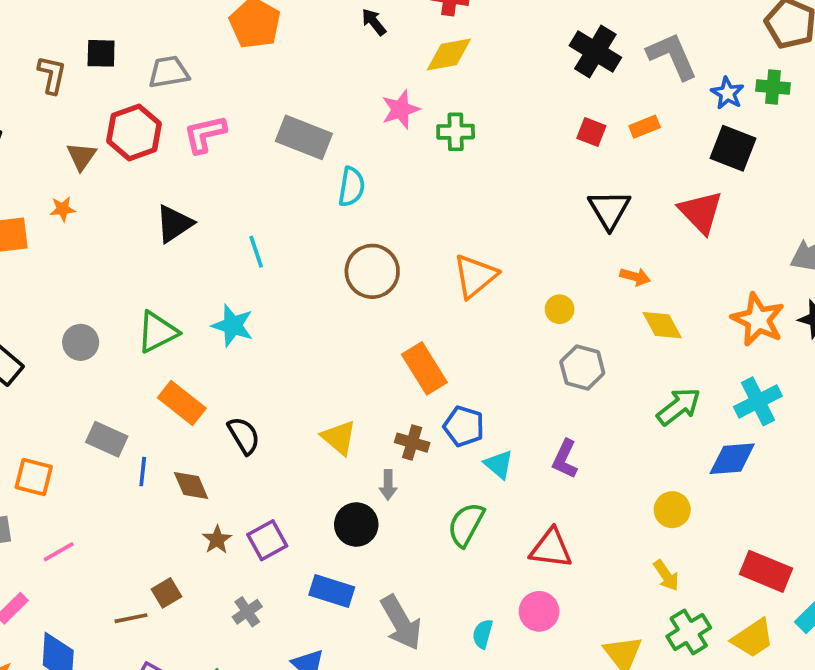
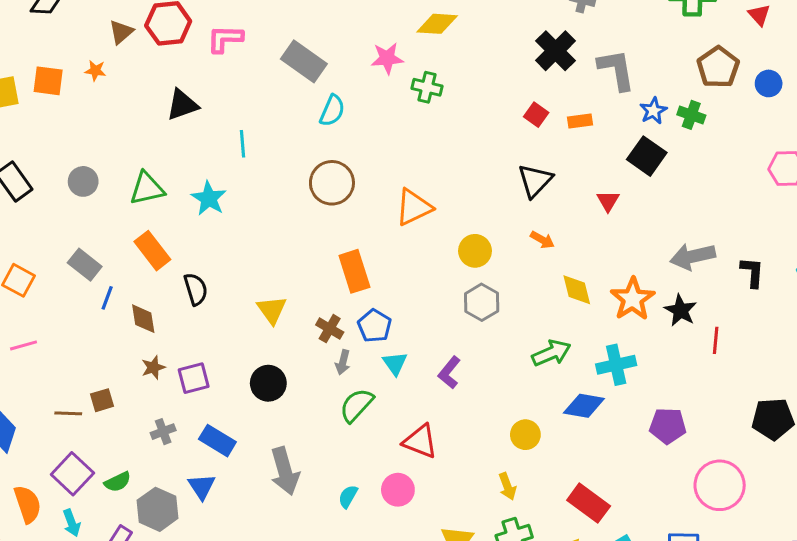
red triangle: (701, 212) -> (608, 201), size x0.6
yellow circle: (560, 309) -> (475, 251), size x1.4
yellow diamond: (662, 325) -> (577, 290), moved
gray arrow: (388, 485) -> (343, 362), moved
blue rectangle: (332, 591) -> (217, 441), moved

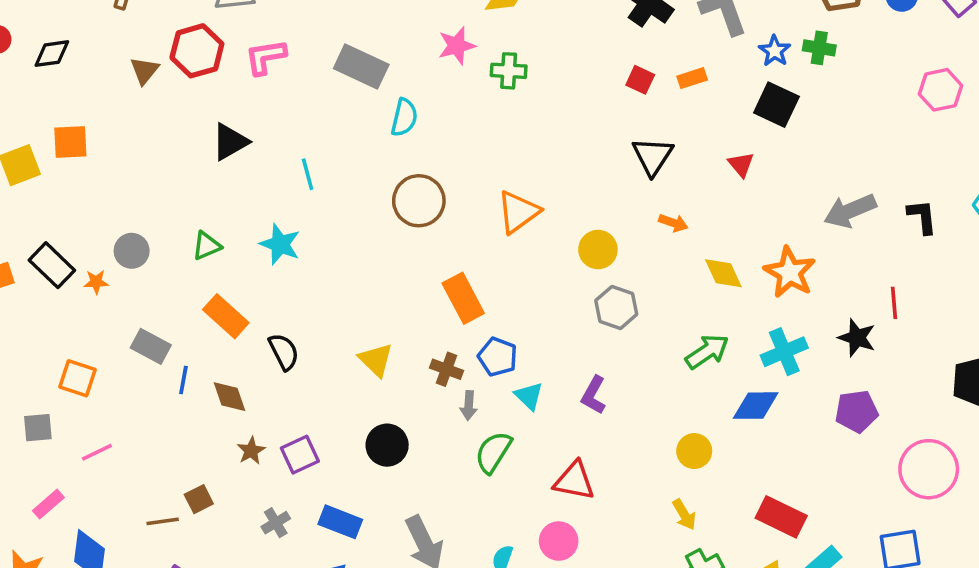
orange star: (95, 71) -> (96, 282), moved
green triangle: (147, 188) -> (207, 246), size x0.7
black star: (681, 310) -> (857, 338), moved

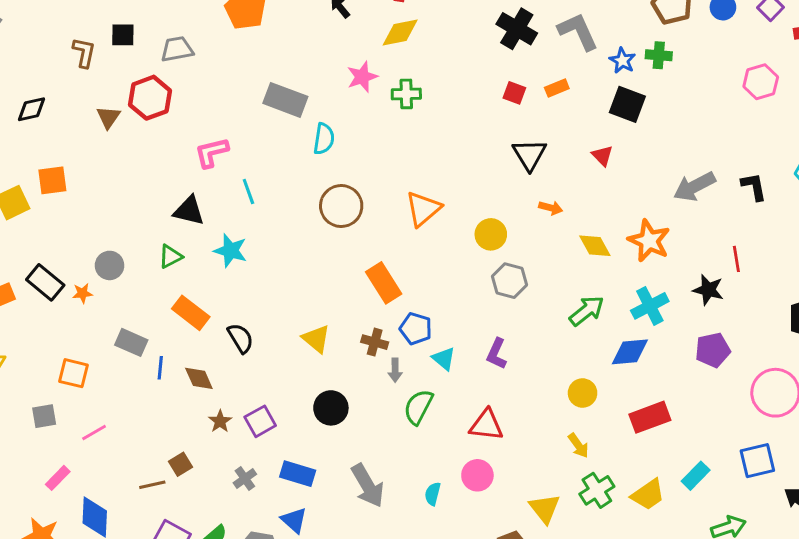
pink L-shape: (266, 57) -> (212, 152), moved
black triangle: (230, 142) -> (189, 211), moved, turned 48
red rectangle: (781, 517) -> (650, 417), moved, turned -42

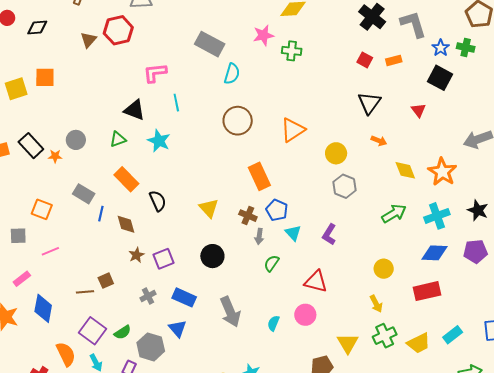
blue diamond: (630, 352) -> (434, 253), moved
green semicircle: (418, 407) -> (272, 263), size x0.7

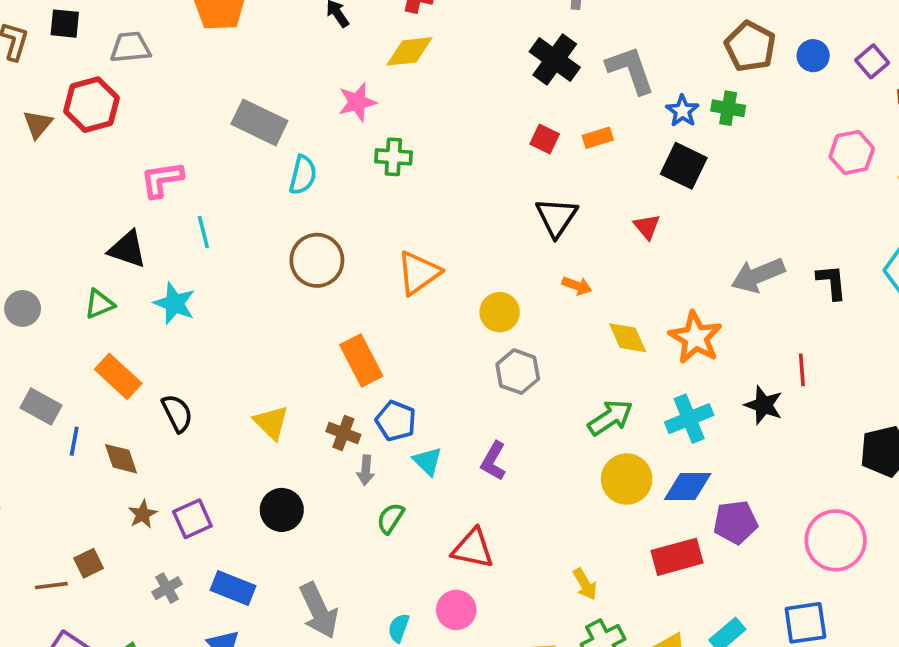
green cross: (292, 51) -> (393, 157), moved
purple pentagon: (475, 251) -> (735, 522), moved
yellow circle: (384, 269) -> (627, 479), moved, size x1.4

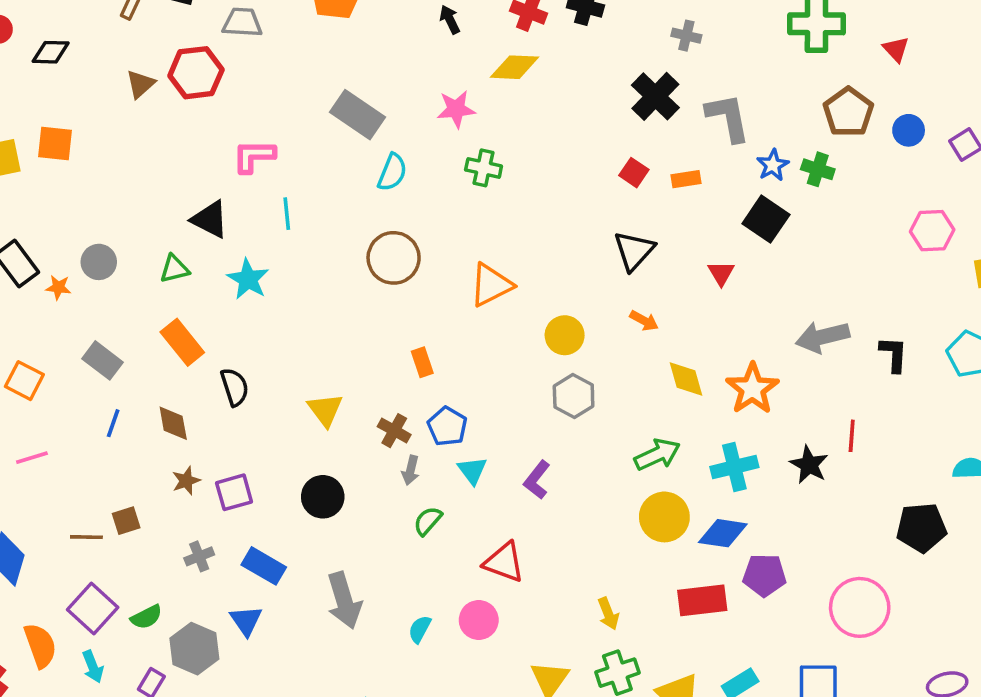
orange rectangle: (361, 360) -> (422, 362), size x0.6
blue line: (74, 441) -> (113, 423), moved

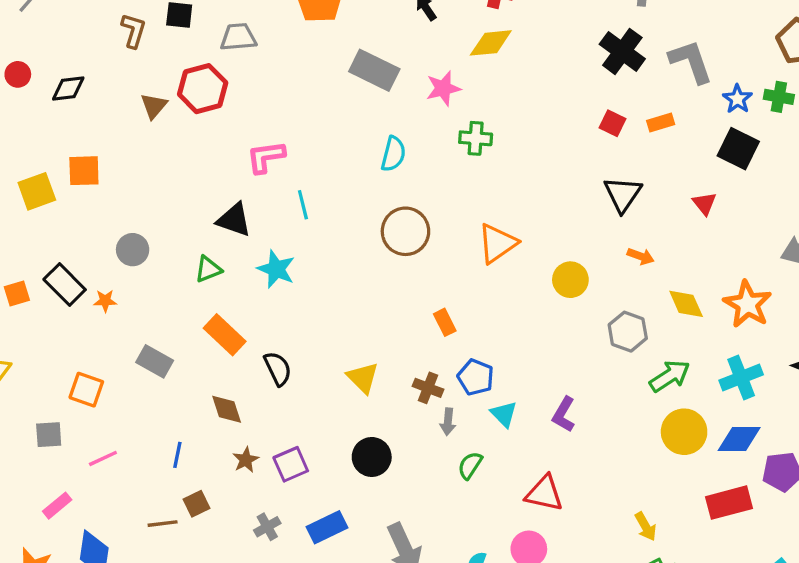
gray rectangle: (358, 115) -> (374, 70), moved
gray circle: (99, 262) -> (133, 250), moved
gray hexagon: (574, 396) -> (628, 332), moved
blue line: (113, 423) -> (177, 455), moved
blue rectangle: (264, 566) -> (327, 527), turned -48

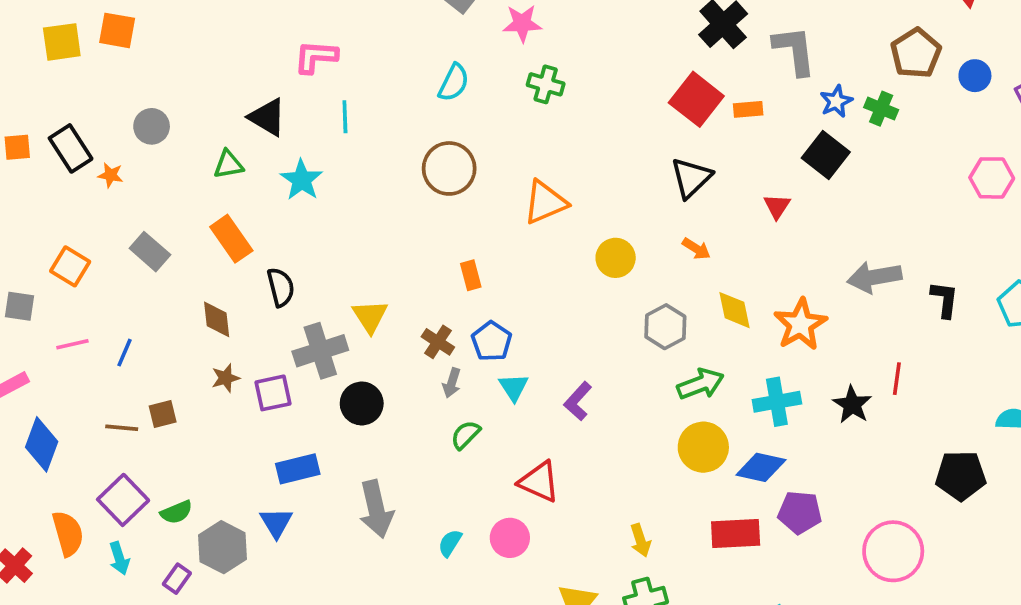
red square: (613, 123) -> (696, 99), size x1.8
blue line: (177, 455) -> (125, 353), moved
gray cross: (267, 527) -> (320, 351), moved, size x1.8

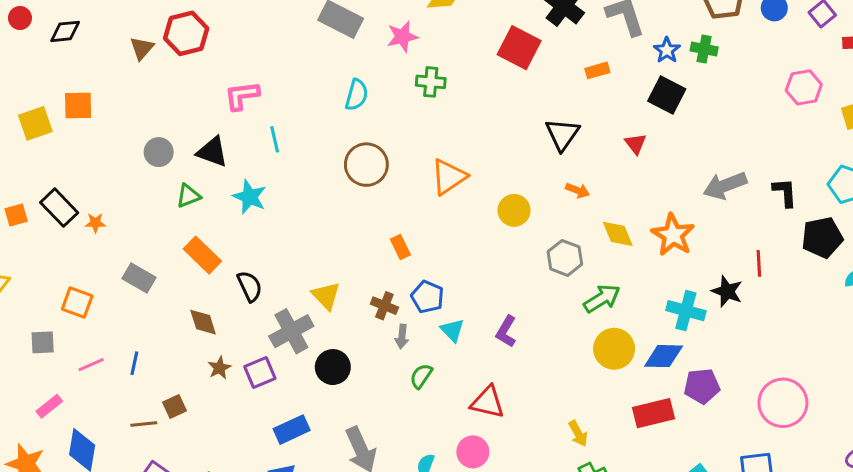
red square: (696, 99) -> (519, 48), moved
gray circle: (152, 126) -> (159, 152), moved
cyan cross: (777, 402) -> (686, 311), moved, turned 36
black pentagon: (961, 475) -> (822, 237), moved

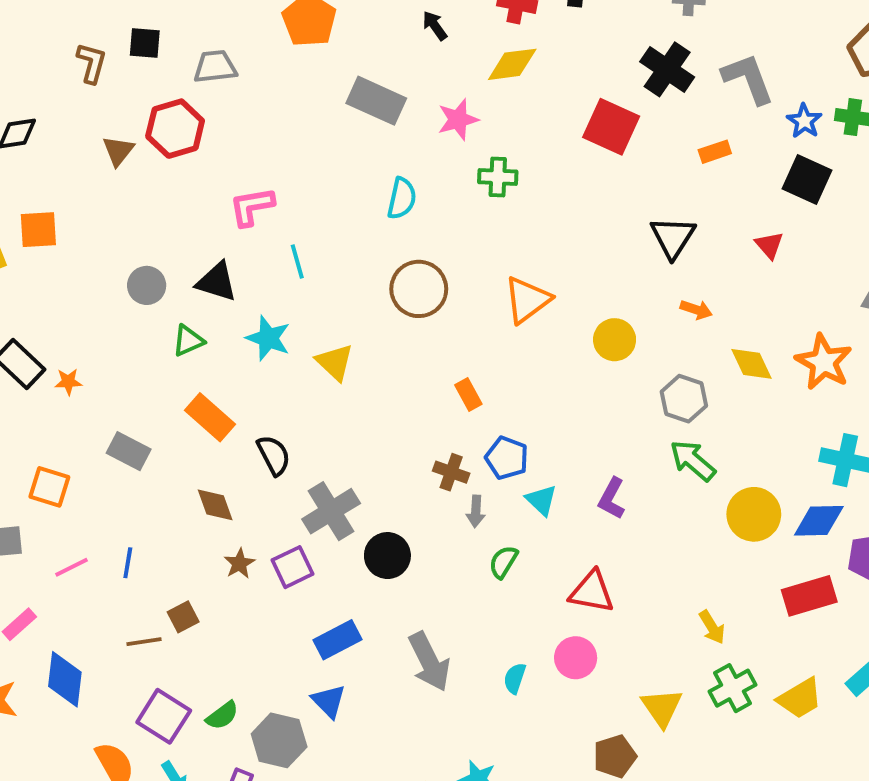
yellow triangle: (326, 296) -> (335, 362), moved
green arrow: (602, 298) -> (693, 461), moved, turned -105

